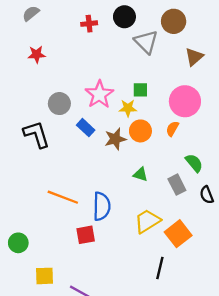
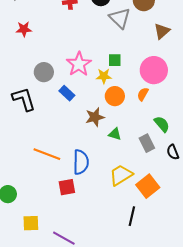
brown star: (115, 139) -> (95, 117), moved

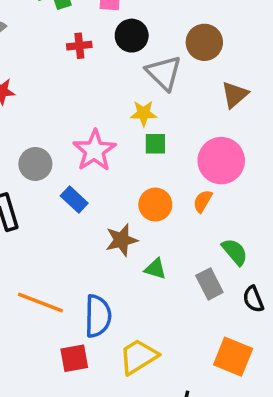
yellow star: (104, 76) -> (143, 113), moved
yellow trapezoid: (121, 175) -> (138, 357), moved
orange square: (148, 186) -> (233, 357), moved, turned -30

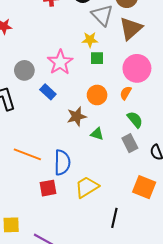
brown triangle: (235, 95) -> (131, 28), moved, size x1.4
green semicircle: (235, 252) -> (135, 120), moved

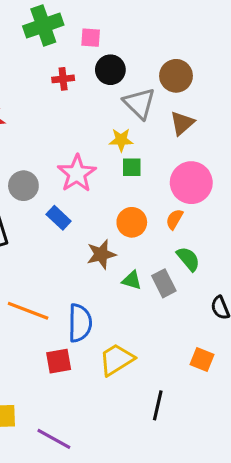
brown triangle: (131, 28) -> (182, 123), size x0.7
gray rectangle: (130, 143) -> (164, 283), moved
orange square: (144, 187) -> (202, 360), size x0.7

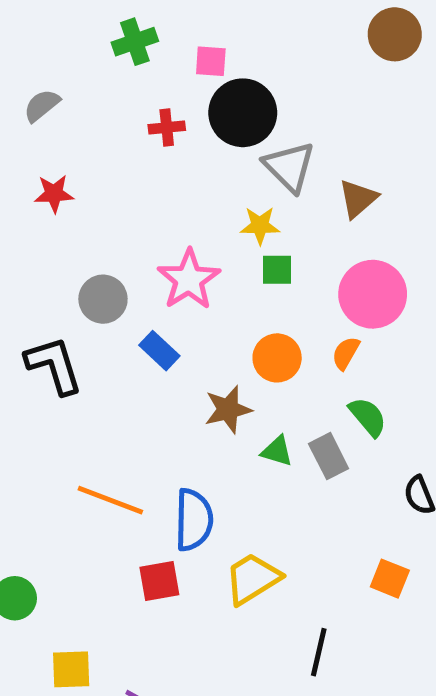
green cross: (43, 25) -> (135, 42), size x0.7
black circle: (110, 70) -> (243, 113), size x1.4
brown circle: (176, 76) -> (395, 34), moved

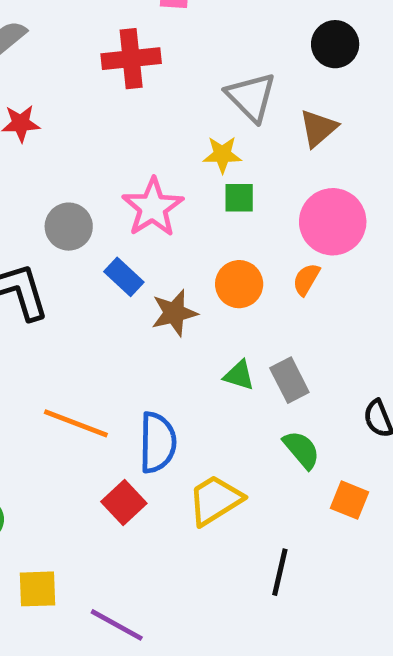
black circle: (243, 113) -> (335, 44), moved, size x0.7
red cross: (167, 127) -> (131, 59), size x1.6
brown star: (228, 409) -> (174, 313), moved
green semicircle: (368, 417) -> (301, 450), moved
red square: (159, 581) -> (124, 503), turned -33

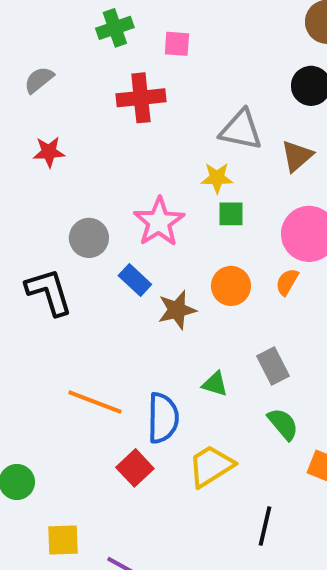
gray triangle: (251, 97) -> (241, 130), turned -33
green triangle: (239, 375) -> (215, 384), moved

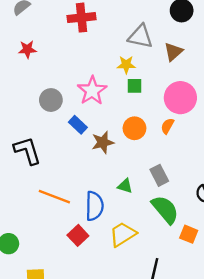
black L-shape: (49, 292) -> (27, 151), moved
green semicircle: (283, 424) -> (165, 210), size x1.5

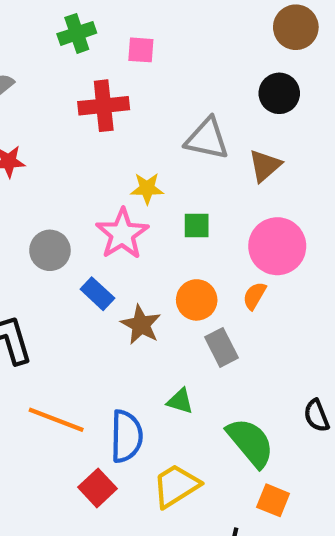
yellow star: (126, 65) -> (147, 188), moved
brown star: (103, 142) -> (141, 325), turned -30
gray rectangle: (159, 175) -> (221, 347), moved
orange square: (189, 234) -> (273, 500), moved

